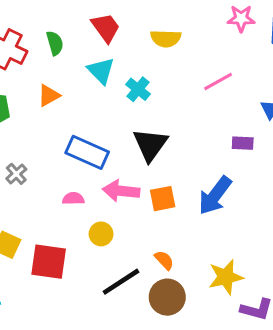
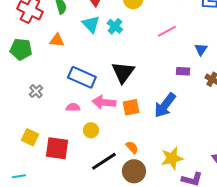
cyan cross: (138, 89) -> (115, 26), moved
orange triangle: (49, 95) -> (57, 40), turned 35

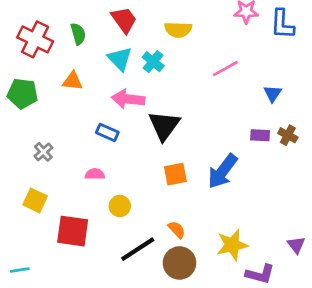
purple rectangle: (183, 71) -> (260, 135), moved
blue rectangle: (82, 77) -> (107, 132), size x0.6
pink arrow: (104, 102) -> (128, 99), moved
yellow square: (30, 137) -> (35, 200), moved

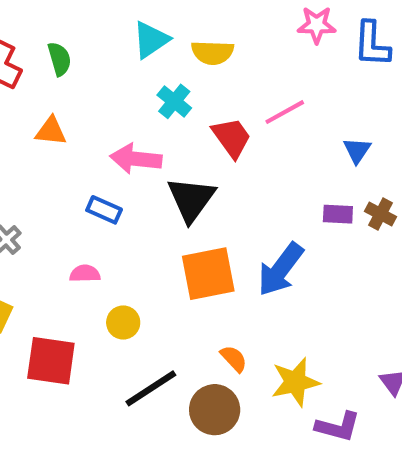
red trapezoid: (124, 20) -> (232, 138), moved
cyan triangle: (120, 59) -> (151, 40), moved, turned 40
orange square: (175, 174) -> (208, 274), size x1.5
orange semicircle: (177, 230) -> (234, 359), moved

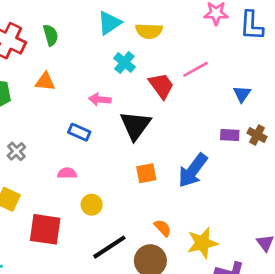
pink arrow: (136, 159) -> (100, 99), size x0.7
orange square: (208, 274) -> (146, 173), size x0.6

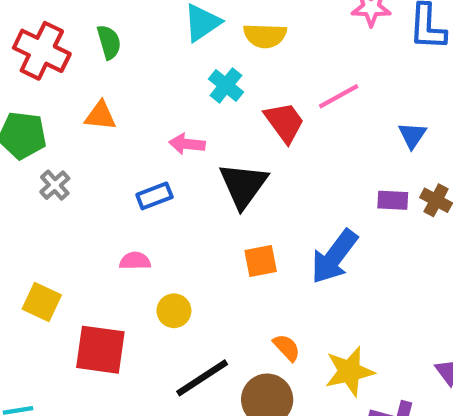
blue rectangle: (79, 132) -> (154, 196), turned -45
gray cross: (16, 151) -> (55, 185), moved

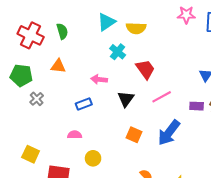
pink line: (339, 96) -> (162, 97), moved
black triangle: (243, 185) -> (126, 99), size x0.7
orange square: (261, 261) -> (134, 135), turned 35

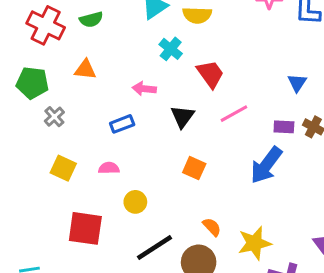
green semicircle: (62, 31) -> (91, 20), turned 91
blue arrow: (169, 133) -> (266, 165), moved
yellow square: (31, 154) -> (63, 168), moved

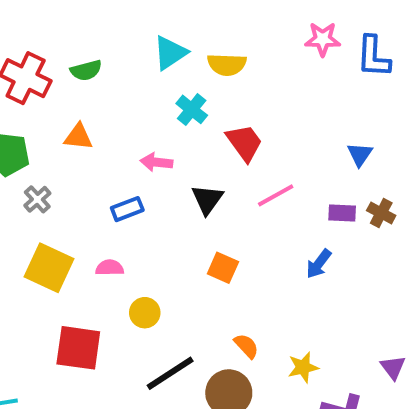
blue arrow: (266, 165) -> (319, 264), size x0.6
yellow square: (63, 168) -> (49, 268), size x1.4
yellow star: (255, 243) -> (303, 367), size x0.7

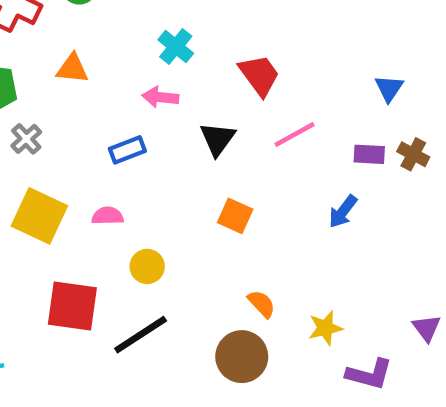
cyan cross: (192, 109) -> (176, 47), moved
black line: (170, 373) -> (141, 335), moved

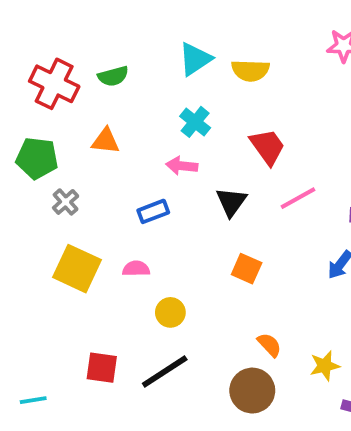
red square: (72, 306) -> (102, 368), moved, size x0.7

